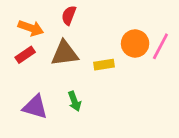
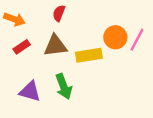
orange arrow: (31, 28) -> (14, 19), moved
yellow rectangle: (104, 65) -> (89, 55), size x1.5
green arrow: (74, 101) -> (64, 87), size x1.5

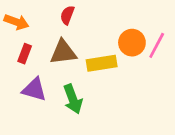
red rectangle: (22, 47) -> (25, 54), turned -35
purple triangle: (30, 91) -> (34, 89), moved

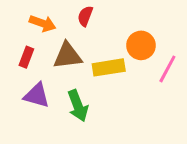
red semicircle: (67, 15) -> (85, 16), moved
orange arrow: (16, 22) -> (43, 23), moved
pink line: (157, 45) -> (167, 69), moved

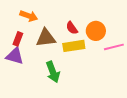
red semicircle: (85, 16) -> (72, 28), moved, turned -56
pink line: (167, 69) -> (114, 47), turned 48
purple triangle: (37, 95) -> (15, 56), moved

